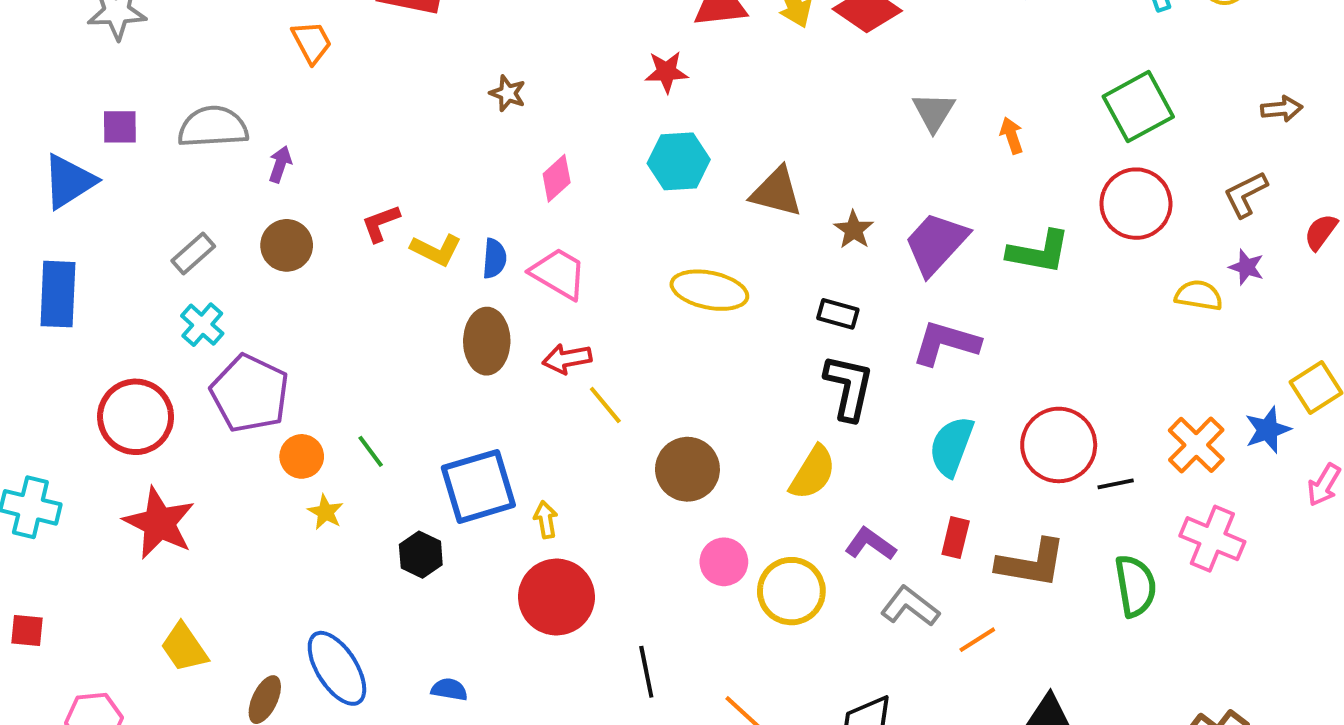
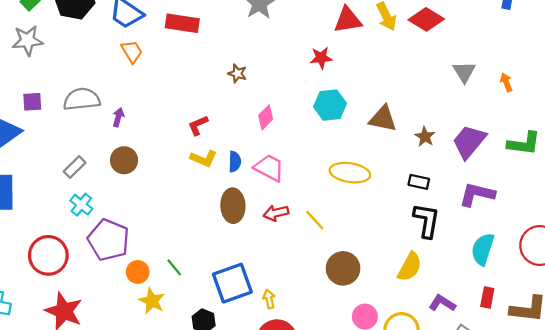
red L-shape: (381, 223) -> (198, 125), moved
yellow line: (605, 405) -> (315, 220), moved
yellow star: (326, 512) -> (152, 301), size x1.4

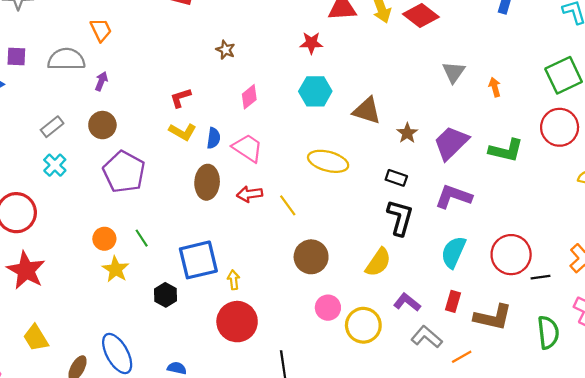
orange trapezoid: (132, 52) -> (101, 30), moved
purple pentagon: (108, 240) -> (124, 172), moved

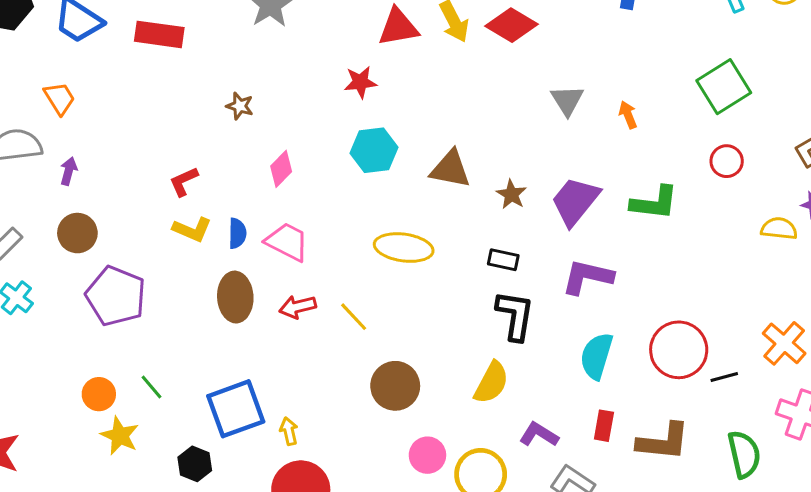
red circle: (560, 127) -> (727, 161), size x0.6

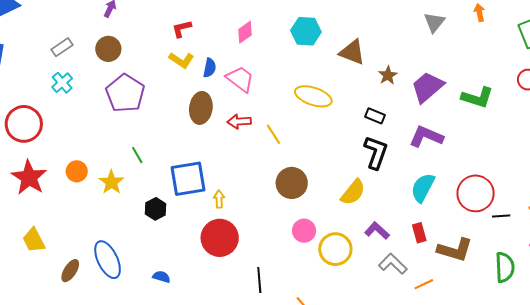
orange arrow: (628, 115) -> (479, 13), moved
orange circle: (99, 394) -> (77, 171), moved
red rectangle: (604, 426) -> (419, 233), turned -36

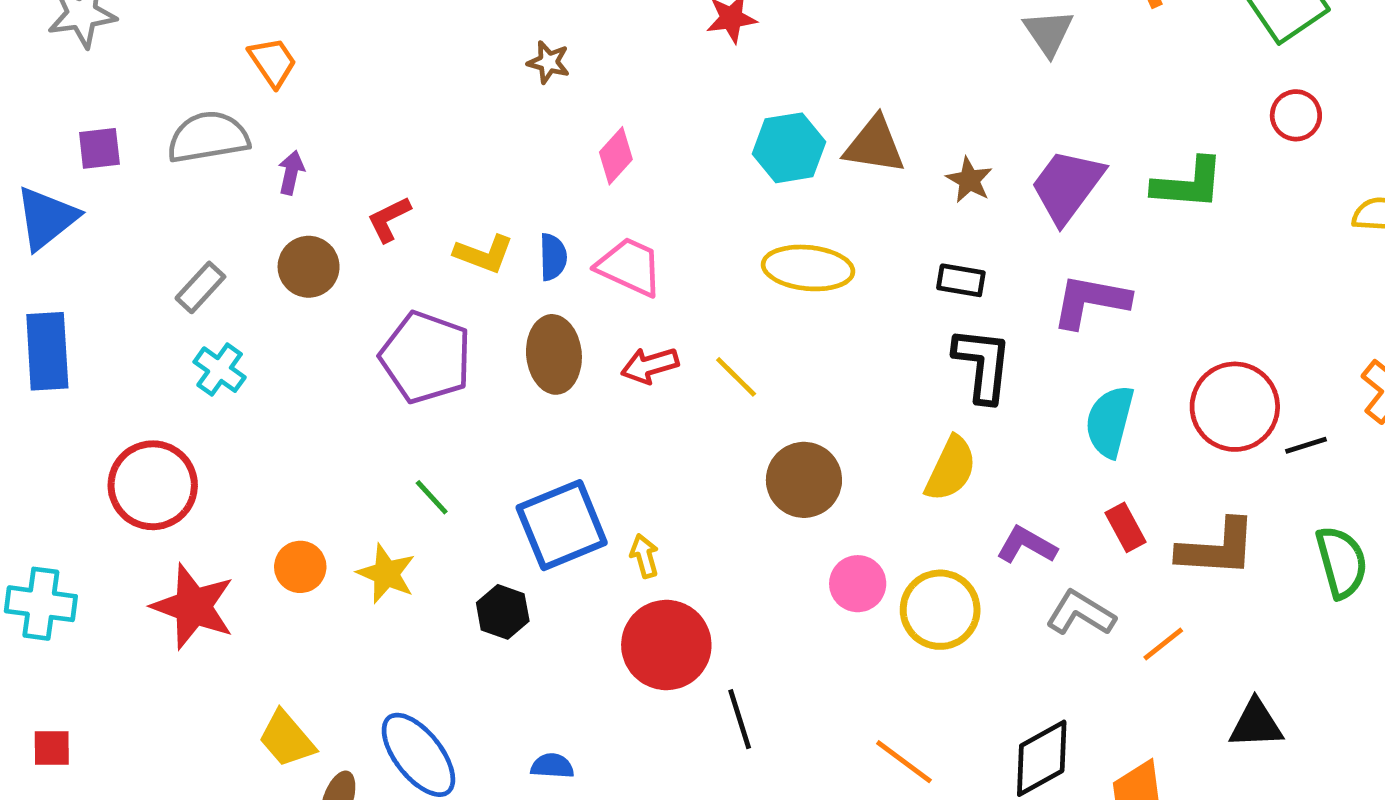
red L-shape: (182, 29) -> (389, 219), moved
cyan hexagon: (306, 31) -> (789, 148), moved
purple pentagon: (125, 93) -> (426, 357), moved
yellow trapezoid: (34, 240) -> (287, 739), moved
black line: (259, 280) -> (740, 719), moved

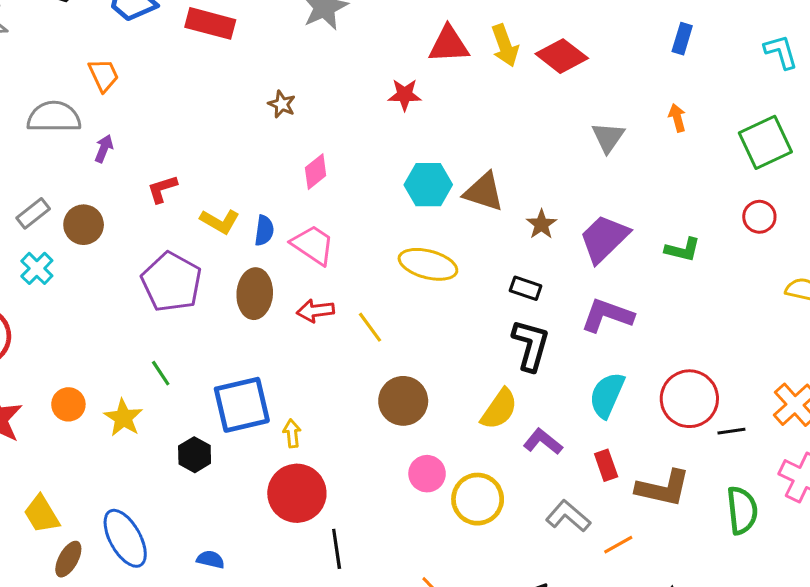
green L-shape: (1188, 184) -> (683, 250), size x0.7
brown circle: (309, 267) -> (84, 225), moved
purple L-shape: (1027, 545) -> (543, 442), moved

